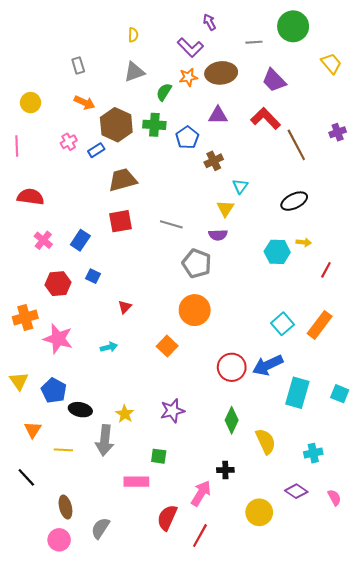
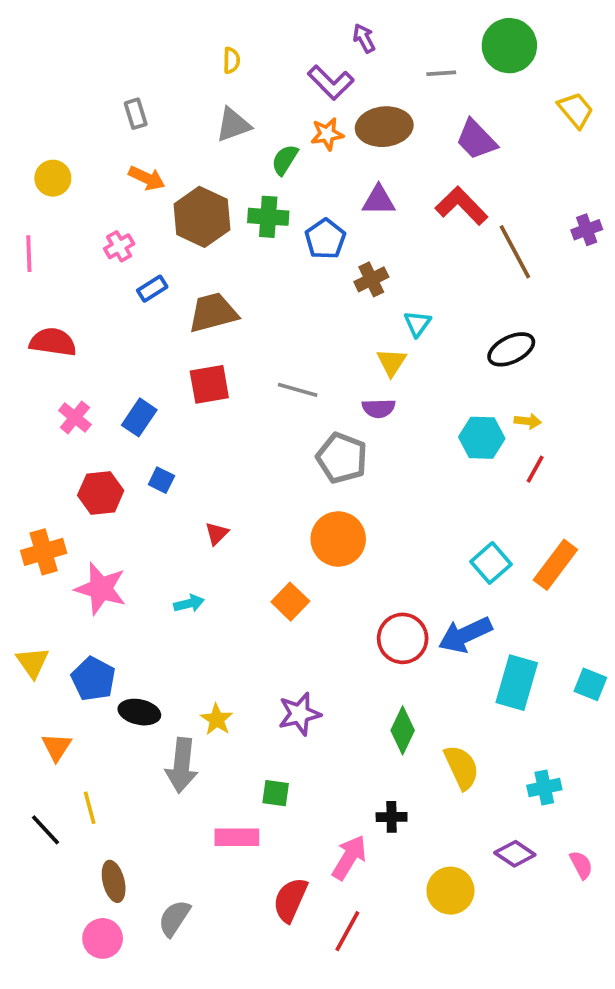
blue rectangle: (96, 150) -> (152, 289), moved
red line: (326, 270) -> (535, 469), moved
yellow line: (63, 450) -> (90, 808), moved, turned 72

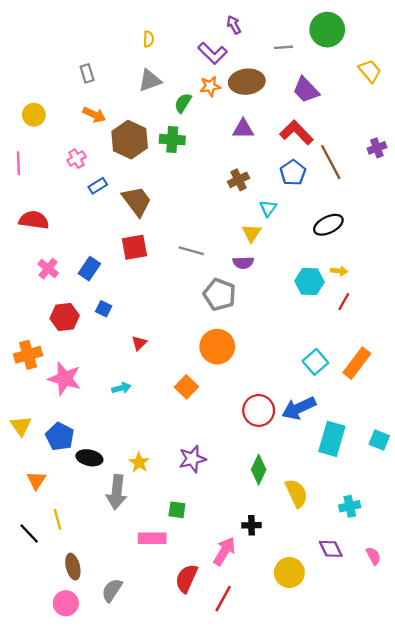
blue pentagon: (325, 239) -> (293, 173), moved
brown trapezoid: (213, 313) -> (137, 201), turned 68
purple diamond: (515, 854) -> (331, 549), turned 30

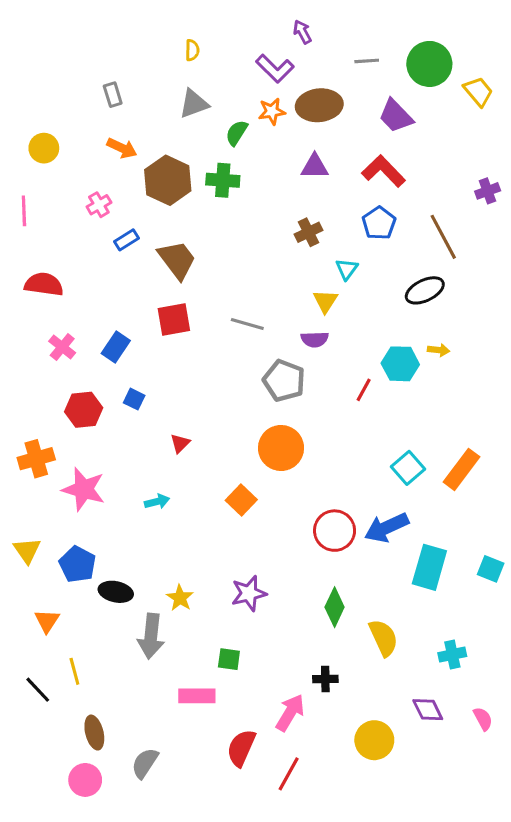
green circle: (327, 30) -> (429, 64), moved
brown line: (331, 162) -> (443, 237), moved
red line: (344, 302) -> (364, 390), moved

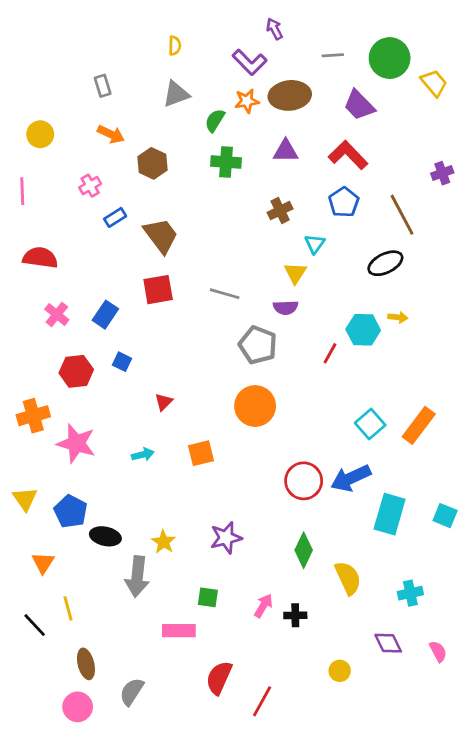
brown hexagon: (168, 180) -> (153, 163), size x0.7
green cross: (223, 180) -> (226, 162), moved
orange square: (241, 500) -> (201, 453), moved, turned 32
pink arrow: (290, 713) -> (263, 606), moved, size x0.7
yellow circle: (374, 740) -> (340, 671), size x0.6

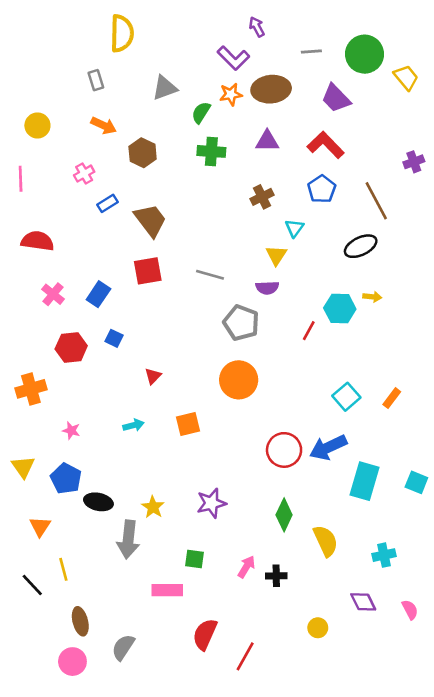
yellow semicircle: (175, 46) -> (122, 33), moved, size x2.0
orange rectangle: (419, 425) -> (392, 398), size x0.6
pink star: (76, 443) -> (71, 430), moved, size x0.5

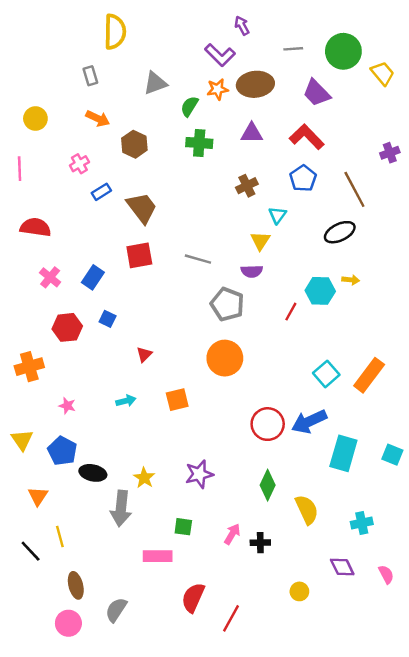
orange rectangle: (392, 398) -> (369, 375), size x1.8

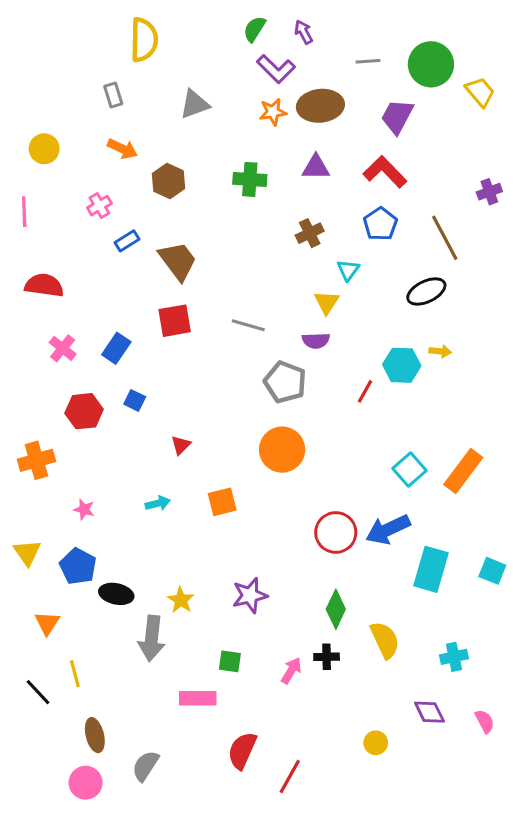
purple trapezoid: (317, 93) -> (397, 117), turned 72
green semicircle: (189, 106) -> (254, 29), moved
black cross: (260, 543) -> (327, 657), moved

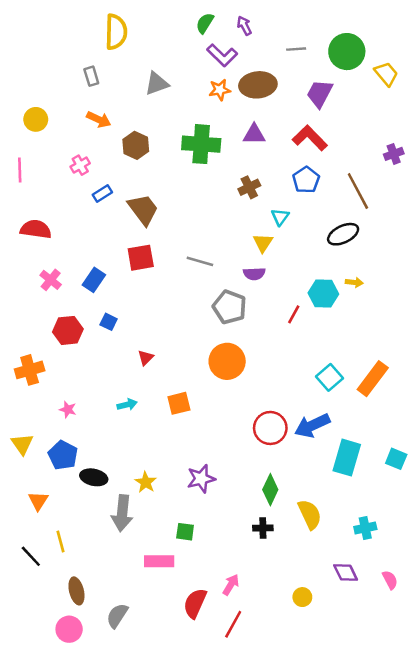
green cross: (250, 179) -> (201, 144), size x1.4
pink arrow: (291, 671) -> (231, 585), moved

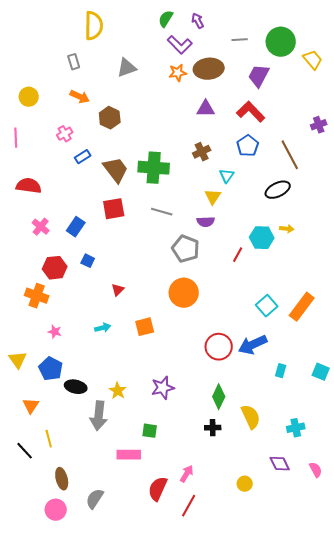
green cross: (201, 144) -> (154, 168), moved
orange cross: (30, 370) -> (37, 296), moved, turned 35
cyan rectangle: (347, 458) -> (281, 371), size x0.5

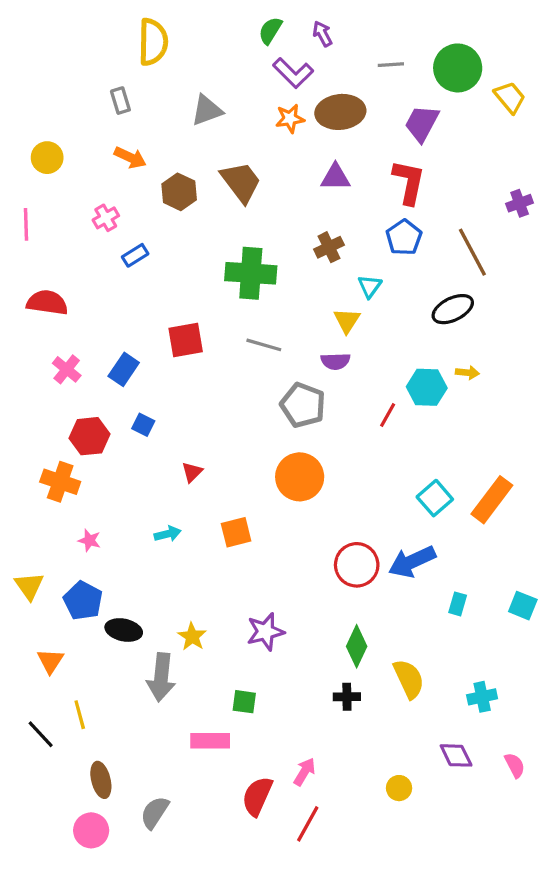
red L-shape: (251, 112) -> (409, 182), turned 56
brown trapezoid: (116, 170) -> (241, 182), moved

